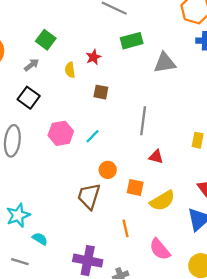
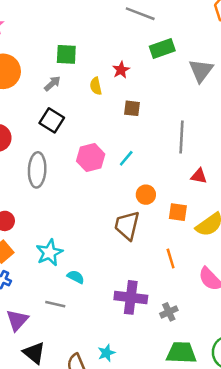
green square: (46, 40) -> (66, 54), turned -30
gray triangle: (165, 63) -> (201, 71), turned -40

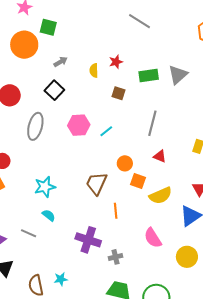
green rectangle: (162, 49) -> (149, 75), moved
green square: (66, 54) -> (48, 27), moved
orange circle: (146, 195) -> (125, 163), moved
cyan star: (49, 253) -> (45, 187), moved
orange line: (171, 258) -> (116, 211), moved

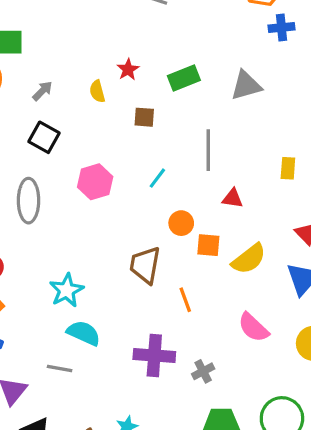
gray triangle: (178, 75) -> (246, 86), moved, turned 40
cyan line: (106, 131) -> (157, 178), moved
cyan semicircle: (49, 215) -> (84, 333), size x1.5

